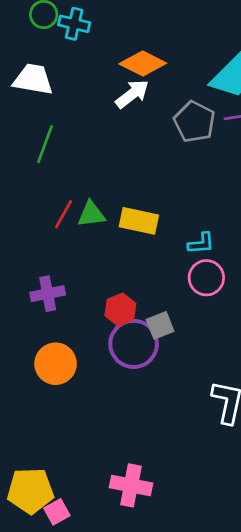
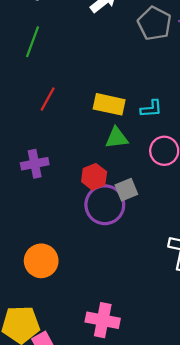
green triangle: (91, 214) -> (117, 138), moved
cyan L-shape: (201, 243) -> (151, 109), moved
orange circle: (56, 364) -> (41, 261), moved

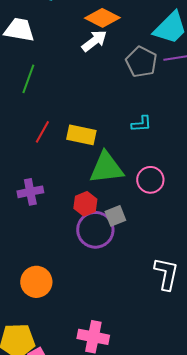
yellow rectangle: (109, 104) -> (81, 135), moved
cyan L-shape: (151, 109) -> (141, 124), moved
green triangle: (117, 138) -> (106, 168), size x1.6

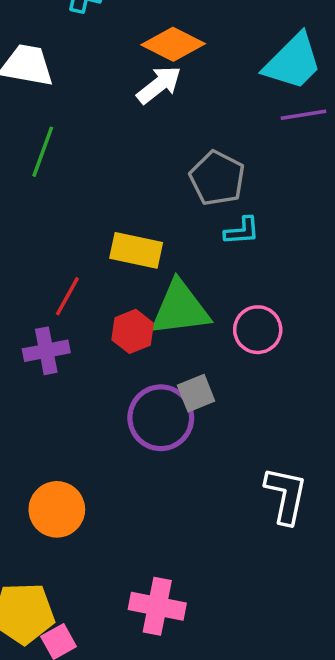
gray pentagon: (141, 62) -> (217, 178), moved
red line: (42, 132) -> (67, 296), moved
red hexagon: (85, 204) -> (133, 331), moved

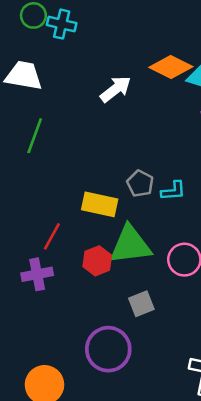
orange diamond: (173, 44) -> (171, 67), moved
gray pentagon: (217, 178) -> (140, 184), moved, size x0.7
purple circle: (161, 418) -> (108, 349), moved

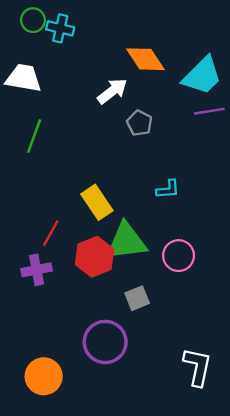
orange diamond: (171, 67) -> (145, 59), moved, turned 30
gray pentagon: (140, 184) -> (139, 123), moved
yellow rectangle: (100, 204) -> (97, 202), turned 44
red hexagon: (97, 261) -> (95, 257), size x1.4

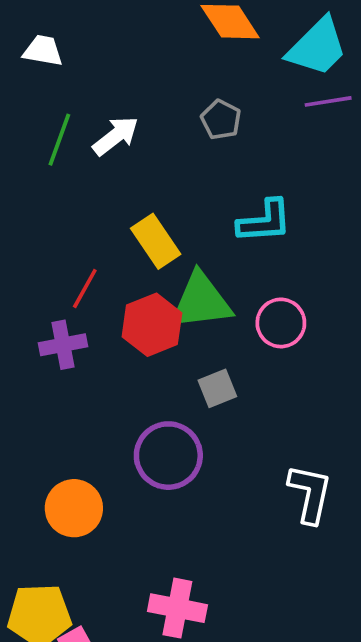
white trapezoid: (24, 78) -> (43, 51), size x0.7
white arrow: (112, 91) -> (116, 136), moved
cyan L-shape: (168, 189) -> (265, 221), size x1.5

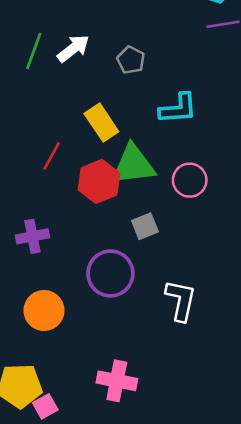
gray pentagon: (221, 120) -> (131, 60), moved
purple cross: (63, 345) -> (32, 236), moved
white L-shape: (310, 494) -> (181, 300), moved

